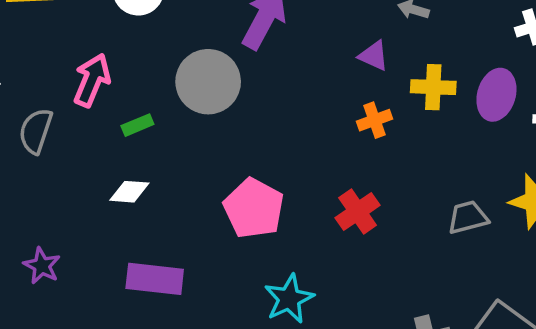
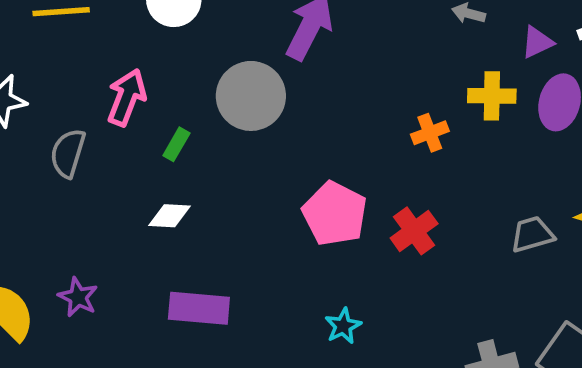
purple triangle: (374, 56) -> (537, 42), moved, turned -48
green rectangle: (137, 125) -> (176, 144), turned -36
pink pentagon: (254, 208) -> (335, 214), moved
cyan star: (289, 299) -> (343, 326), size x0.7

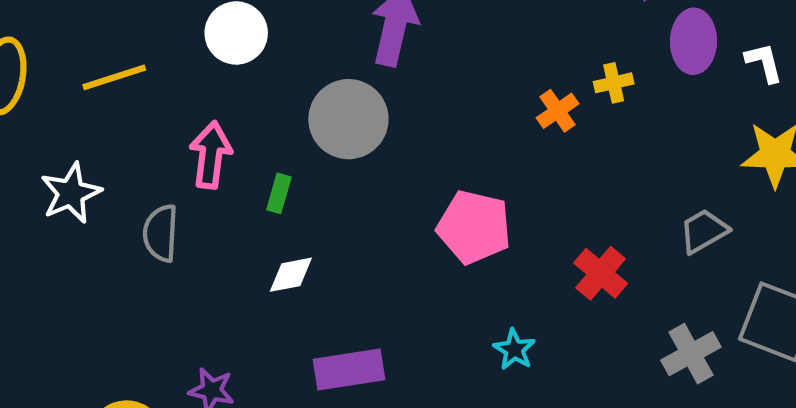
yellow cross: (492, 96) -> (614, 83), moved, size x0.7
red cross: (414, 231) -> (601, 273), moved
gray trapezoid: (532, 234) -> (704, 231), moved

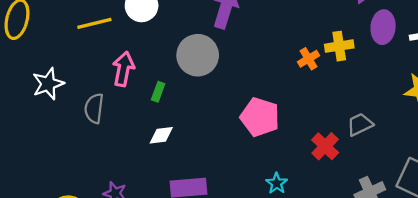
yellow line: (114, 77) -> (94, 23), moved
yellow cross: (614, 83) -> (339, 46), size x1.4
gray trapezoid: (704, 231) -> (360, 124), moved

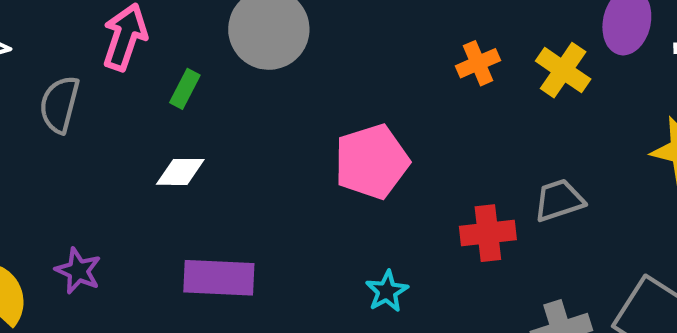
yellow cross: (339, 46) -> (563, 70), moved, turned 36
pink pentagon: (260, 117) -> (372, 162), turned 30
red cross: (325, 146) -> (488, 233), turned 32

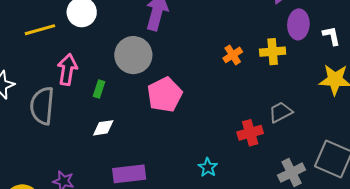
yellow cross: (563, 70) -> (273, 52), turned -30
gray semicircle: (59, 104) -> (42, 106), size x1.4
pink pentagon: (372, 162) -> (165, 95), moved

